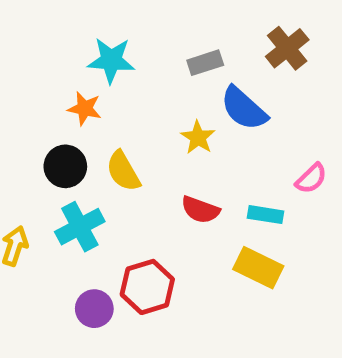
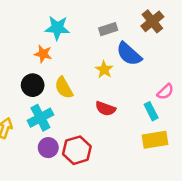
cyan rectangle: (265, 215) -> (151, 111), moved, turned 54
yellow rectangle: (258, 268) -> (155, 140), moved, turned -35
purple circle: (94, 309) -> (48, 148), moved

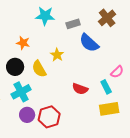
cyan star: (57, 28) -> (45, 16), moved
yellow star: (104, 70) -> (57, 55), moved
red semicircle: (105, 109) -> (80, 89), moved

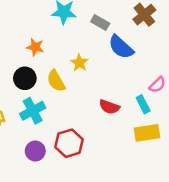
gray rectangle: (73, 24) -> (100, 22), turned 48
purple circle: (27, 115) -> (35, 151), moved

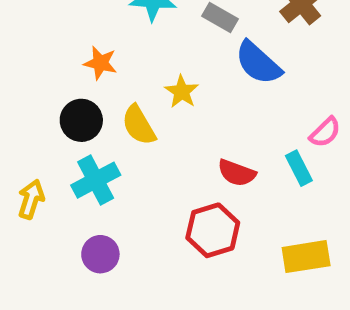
yellow rectangle: (147, 133) -> (306, 257), moved
red hexagon: (69, 143) -> (213, 230), moved

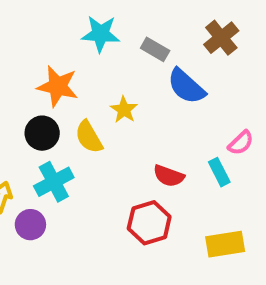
orange star: (100, 63) -> (58, 86), size x1.5
purple circle: (100, 254) -> (30, 225), moved

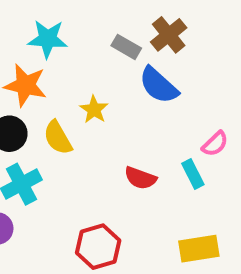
cyan star: (101, 34) -> (48, 39), moved
brown cross: (221, 38) -> (169, 35), moved
red hexagon: (149, 223) -> (98, 247), moved

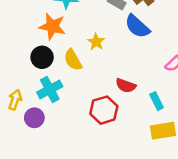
cyan rectangle: (193, 174) -> (157, 101), moved
red hexagon: (98, 247) -> (104, 110), moved

